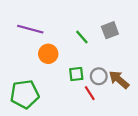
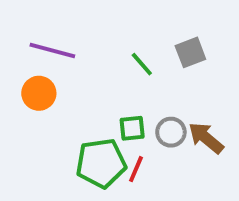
orange circle: (48, 54) -> (39, 93), moved
red line: (90, 93) -> (136, 169), moved, turned 56
green pentagon: (25, 94) -> (101, 163), moved

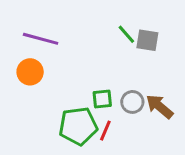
gray square: (190, 52) -> (147, 40), turned 30
green line: (142, 64) -> (126, 34), moved

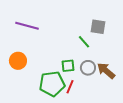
green line: (126, 34) -> (84, 42), moved
orange circle: (30, 72) -> (18, 61), moved

